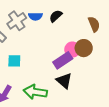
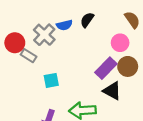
brown circle: (84, 48) -> (128, 66), moved
pink circle: (72, 50) -> (120, 43), moved

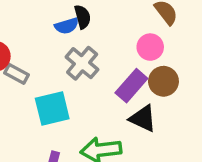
black semicircle: (87, 20) -> (83, 17), moved, turned 133
gray cross: (44, 35) -> (82, 63), moved
cyan square: (51, 80) -> (52, 109), size x1.5

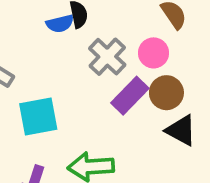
gray cross: (82, 63) -> (107, 57), moved
black triangle: (143, 118) -> (181, 130), moved

